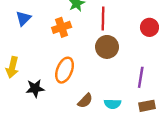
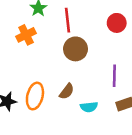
orange ellipse: (65, 70) -> (35, 96), moved
brown semicircle: (85, 101) -> (67, 91), moved

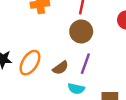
purple line: (114, 76) -> (85, 64), moved

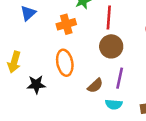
orange ellipse: (30, 63) -> (65, 63), moved, turned -35

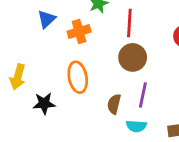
blue triangle: (28, 13) -> (47, 19), moved
brown semicircle: (95, 86) -> (114, 104), turned 147

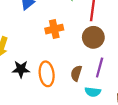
orange cross: (79, 32) -> (54, 29), moved
orange ellipse: (78, 77) -> (47, 74), moved

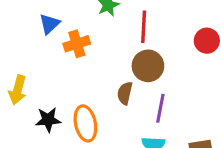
orange cross: (54, 29) -> (77, 44), moved
brown semicircle: (76, 73) -> (125, 93), moved

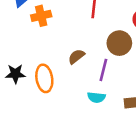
brown circle: (148, 66) -> (119, 43), moved
brown semicircle: (125, 93) -> (76, 57), turned 36

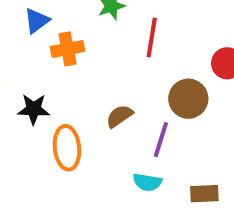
black star: (15, 74) -> (34, 109), moved

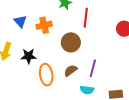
blue triangle: (37, 21) -> (20, 21), moved, turned -32
brown circle: (188, 99) -> (71, 42), moved
brown semicircle: (119, 116) -> (71, 71), moved

